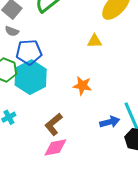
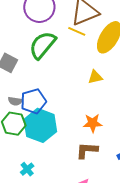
gray semicircle: (12, 31) -> (15, 101), moved
brown L-shape: (54, 124) -> (87, 150), moved, turned 55

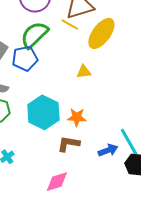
blue pentagon: (33, 101) -> (25, 58), moved
cyan hexagon: (40, 125) -> (43, 112), moved

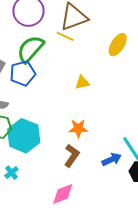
yellow ellipse: (101, 33) -> (118, 45), moved, size x0.7
cyan hexagon: (43, 112) -> (24, 136), moved
brown L-shape: (68, 144) -> (72, 156), turned 120

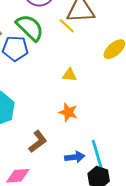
green semicircle: (30, 49) -> (30, 28), turned 76
orange star: (78, 128) -> (68, 112), moved

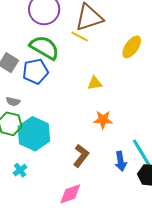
blue arrow: (75, 157) -> (121, 161), turned 102

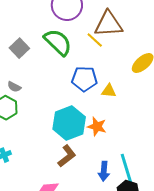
blue pentagon: (35, 71) -> (84, 79), moved
yellow triangle: (95, 83) -> (109, 91), moved
cyan hexagon: (34, 134) -> (69, 123), moved

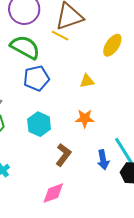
blue pentagon: (84, 79) -> (36, 78), moved
cyan hexagon: (69, 123) -> (39, 124), moved, size x0.7

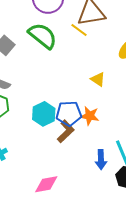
blue pentagon: (36, 78) -> (69, 114), moved
yellow triangle: (87, 81) -> (98, 79), turned 35
brown L-shape: (63, 155) -> (66, 131), moved

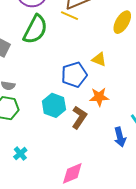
green semicircle: (43, 36) -> (35, 29), turned 92
blue pentagon: (69, 114) -> (74, 75), moved

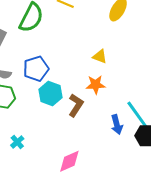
yellow triangle: (99, 59) -> (100, 56), moved
blue pentagon: (74, 75) -> (36, 69), moved

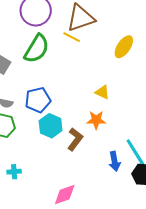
cyan cross: (17, 142) -> (14, 172), turned 32

